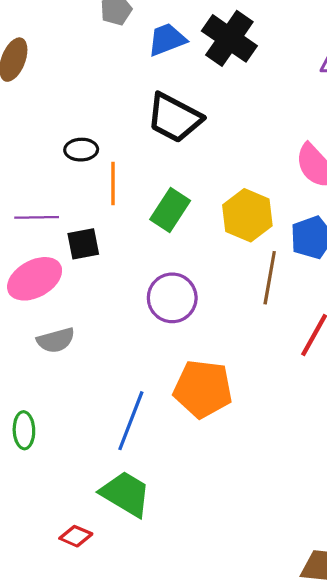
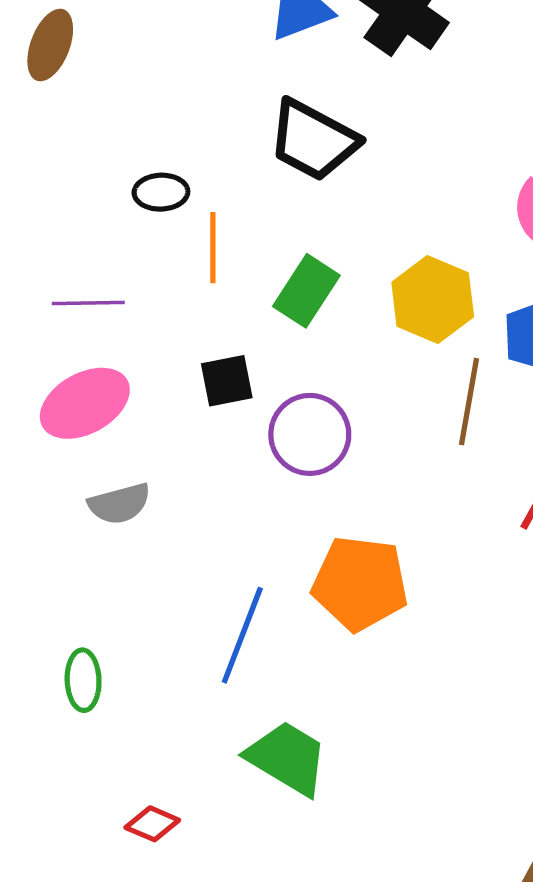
black square: (83, 244) -> (227, 381), moved
green ellipse: (24, 430) -> (83, 680), moved
green trapezoid: (126, 494) -> (287, 758), moved

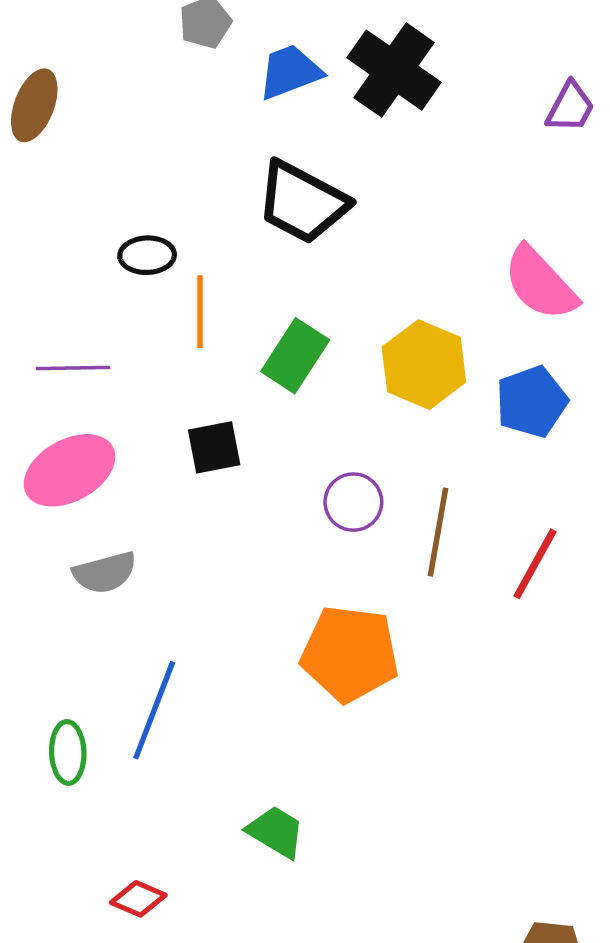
brown line: (469, 402) -> (438, 532), moved
purple circle: (310, 434) -> (353, 502), moved, size x0.7
blue line: (242, 635) -> (154, 710), moved
green trapezoid: (287, 758) -> (276, 832), size x0.7

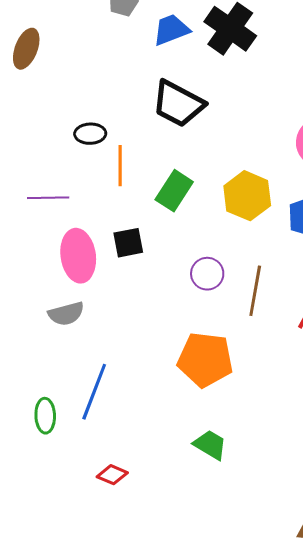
pink ellipse: (70, 470) -> (78, 256), moved, turned -69
green trapezoid: (276, 832) -> (210, 445), moved
red diamond: (138, 899) -> (112, 475), moved

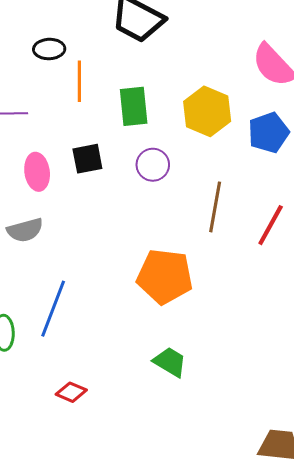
green rectangle: (174, 191) -> (134, 106), turned -39
pink ellipse: (78, 256) -> (37, 172), size x0.7
purple circle: (207, 274) -> (153, 165), moved

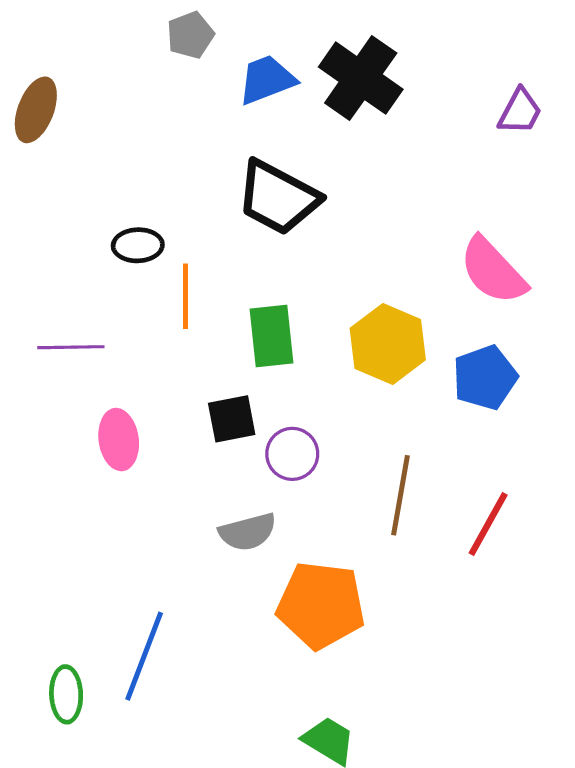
black square: (87, 159) -> (232, 419), moved
purple circle: (153, 165) -> (292, 454), moved
gray semicircle: (25, 230) -> (248, 532), moved

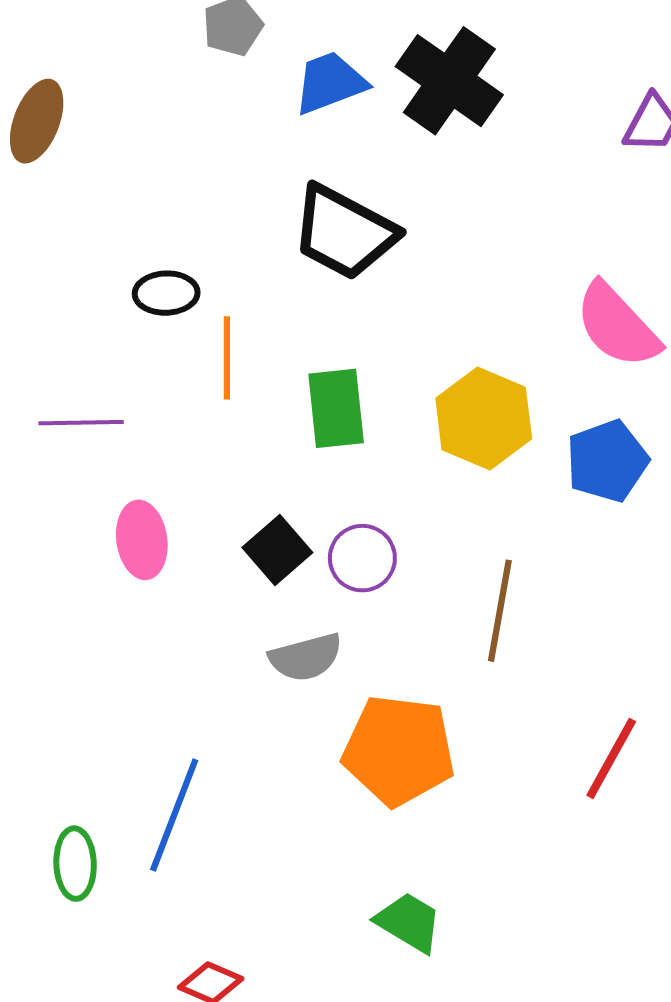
black square: (232, 419) -> (277, 550), moved, turned -30
red line: (488, 524) -> (611, 758), moved

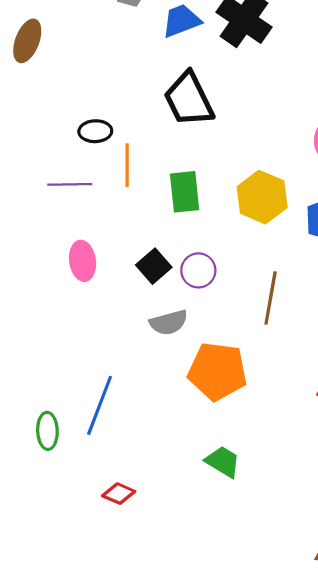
black trapezoid: (344, 232) -> (189, 99), turned 36
purple line: (81, 423) -> (70, 184), moved

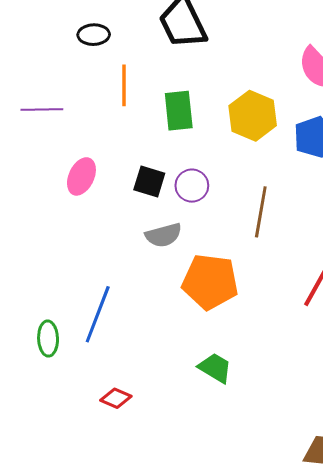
black ellipse: (95, 131) -> (94, 35), moved
purple line: (70, 184) -> (42, 110), moved
pink ellipse: (83, 261) -> (81, 176), turned 33
black square: (154, 266) -> (149, 182), turned -32

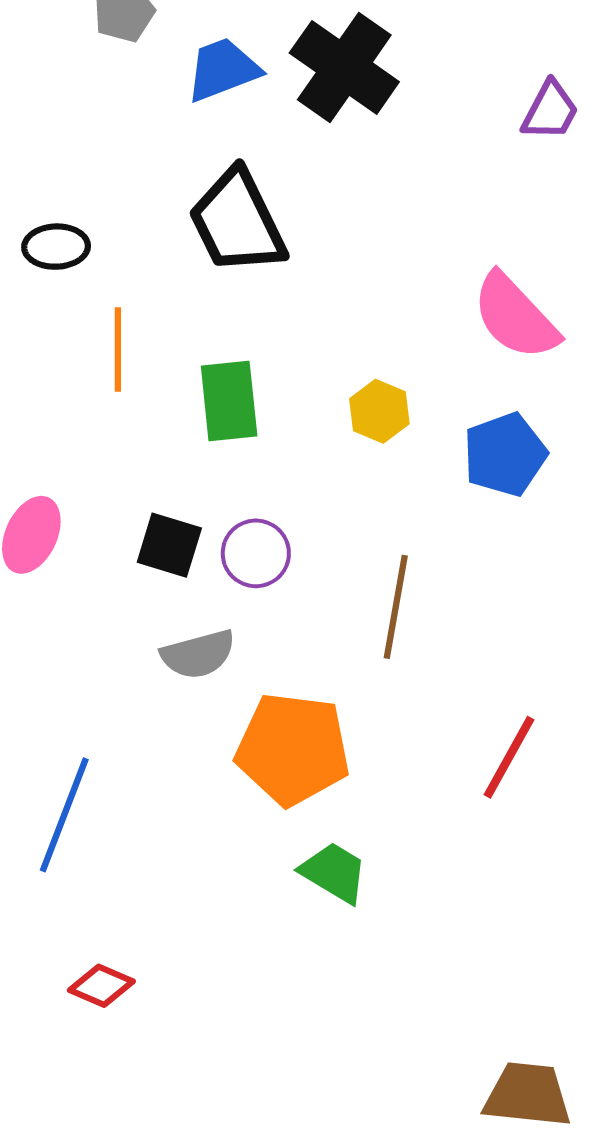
yellow hexagon: (253, 116) -> (379, 411), size x0.6
green trapezoid: (215, 368) -> (334, 873), moved

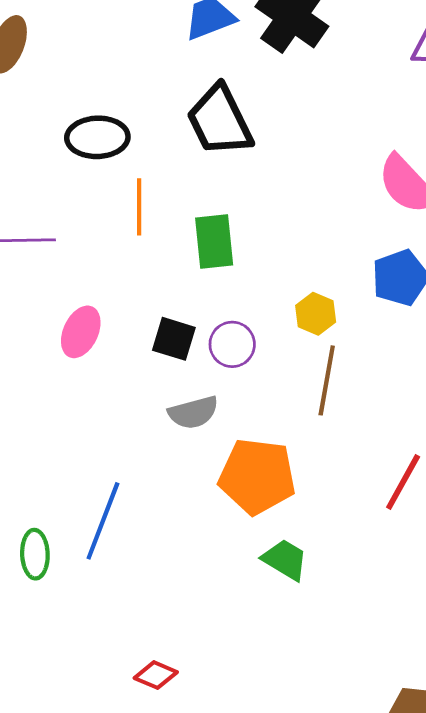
black ellipse: (56, 247) -> (97, 137), size x1.4
yellow hexagon: (379, 411) -> (316, 314), moved
red diamond: (101, 986) -> (156, 675), moved

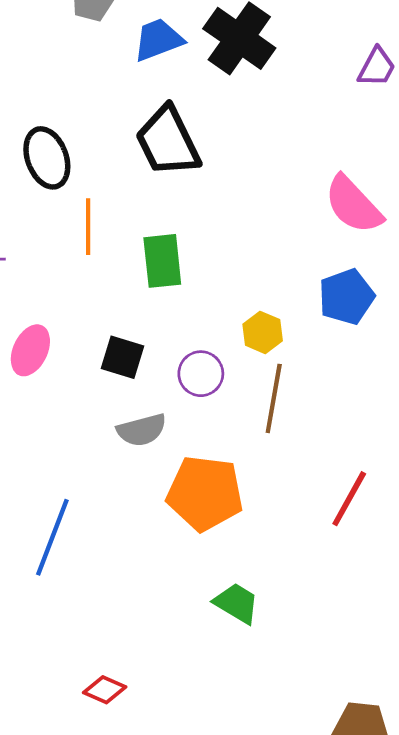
black ellipse: (97, 137) -> (47, 158), turned 72
purple circle: (232, 344) -> (201, 374), moved
green trapezoid: (285, 560) -> (237, 603), moved

